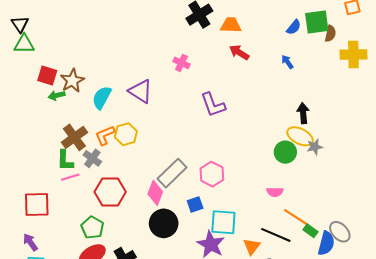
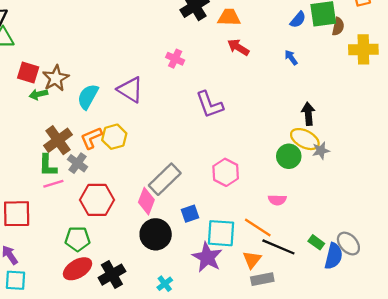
pink hexagon: (212, 174) -> (226, 172), moved
orange line: (296, 217) -> (258, 227), moved
green pentagon: (92, 228) -> (78, 239), turned -30

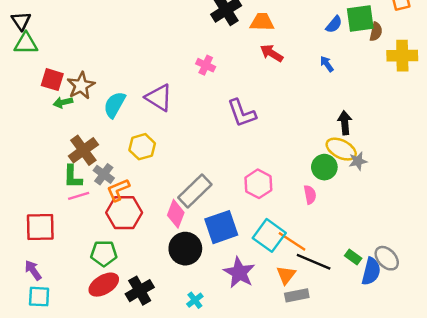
orange L-shape: (91, 138) -> (118, 190), moved
pink semicircle: (277, 200) -> (310, 195), moved, turned -102
blue square: (190, 214) -> (221, 227), size x1.8
cyan square: (221, 233) -> (269, 235), moved, turned 32

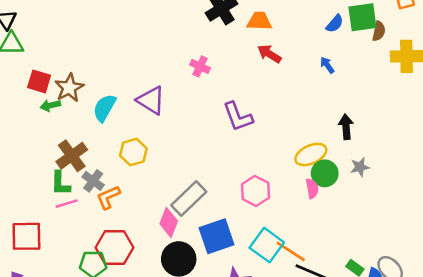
yellow ellipse: (341, 149) -> (311, 154), moved, turned -52
pink semicircle: (310, 195) -> (312, 188), moved
red hexagon: (124, 213) -> (115, 248), moved

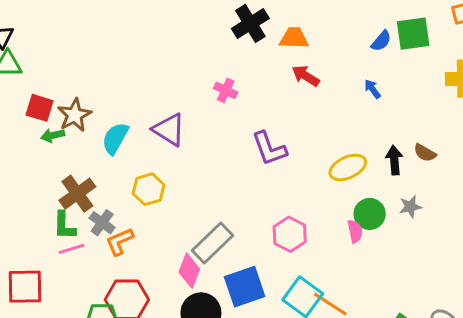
brown semicircle: (379, 31) -> (425, 153), moved, turned 108
yellow ellipse: (311, 154) -> (348, 167), moved

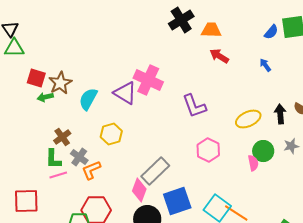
pink cross: (226, 90) -> (148, 80), moved, size x1.8
brown cross: (77, 194) -> (62, 137), size x0.7
pink hexagon: (290, 234) -> (208, 150), moved

